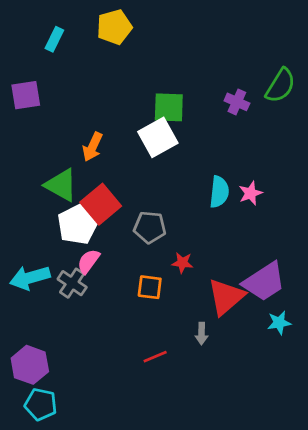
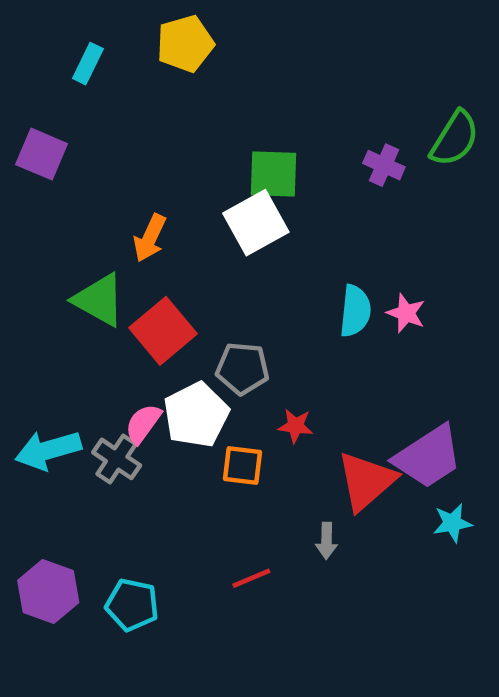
purple square: (26, 95) -> (42, 154), turned 32
pink star: (251, 193) -> (406, 313), turned -30
white pentagon: (78, 225) -> (196, 415), moved
cyan pentagon: (41, 404) -> (132, 605), moved

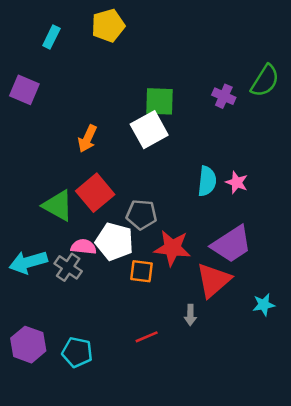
green triangle: (99, 300) -> (58, 206), moved
white pentagon: (196, 415) -> (114, 242), turned -30
pink semicircle: (143, 424) -> (84, 247), turned 60
red star: (296, 426) -> (172, 248), size x1.8
purple trapezoid: (428, 457) -> (232, 244), moved

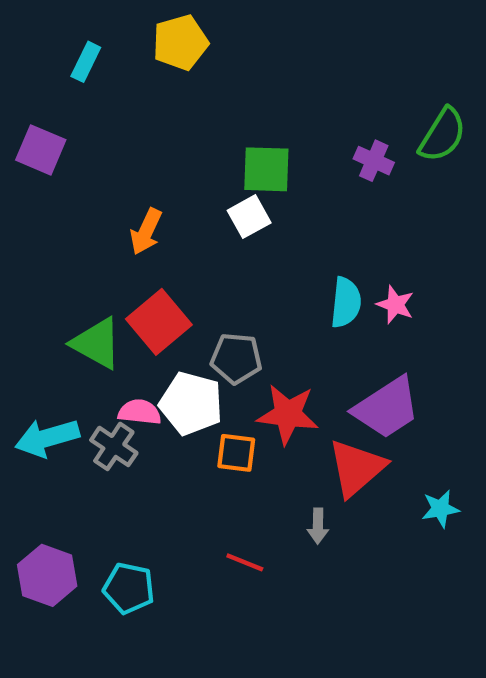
white square: (149, 130) -> (249, 217), size x0.7
red line: (147, 337) -> (245, 562), turned 45

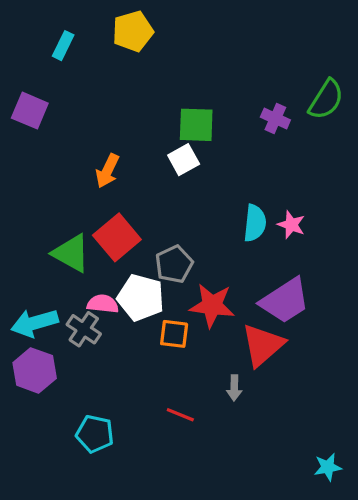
gray pentagon: (236, 358) -> (174, 264), turned -30
cyan star: (440, 509) -> (328, 467), moved
purple hexagon: (47, 575) -> (35, 370), moved

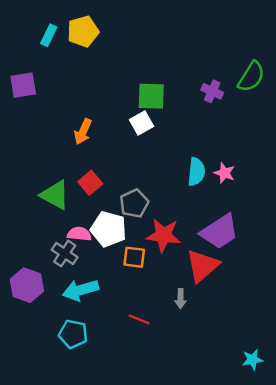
yellow pentagon: (133, 31) -> (83, 31), moved
purple square: (30, 111) -> (23, 85), turned -32
red square: (117, 237) -> (90, 183), size x0.7
cyan arrow: (35, 323) -> (81, 290), moved

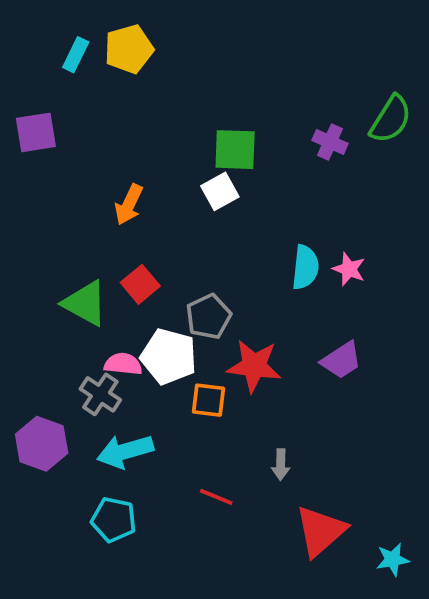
purple trapezoid: (220, 232) -> (341, 360), size x0.7
red triangle: (202, 266) -> (321, 531), moved

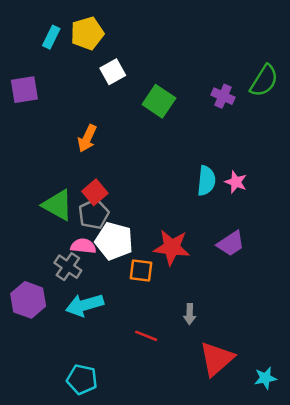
green square: (235, 150) -> (159, 101), turned 32
white square: (220, 191) -> (113, 72), moved
gray pentagon: (209, 317) -> (94, 214), moved
cyan pentagon: (114, 520) -> (82, 379), moved

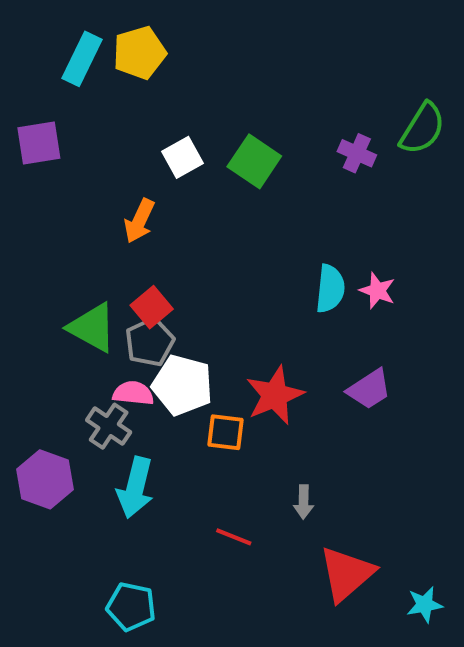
cyan rectangle: (51, 37) -> (82, 59), size x1.4
white square: (113, 72) -> (182, 157), moved
red star: (172, 247) -> (275, 395), turned -30
cyan arrow: (85, 305) -> (135, 488), turned -60

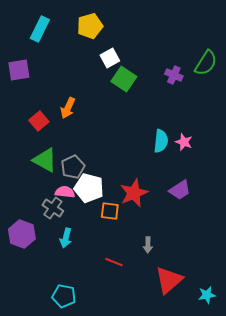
yellow pentagon: (139, 53) -> (90, 26), moved
white square: (182, 157) -> (110, 58), moved
red square: (152, 307) -> (39, 121), moved
cyan arrow: (135, 488) -> (66, 238), size x0.7

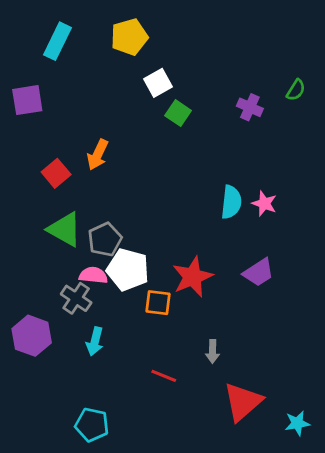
green semicircle: (206, 63) -> (296, 90), size x0.6
green square: (124, 79) -> (178, 113), size x0.7

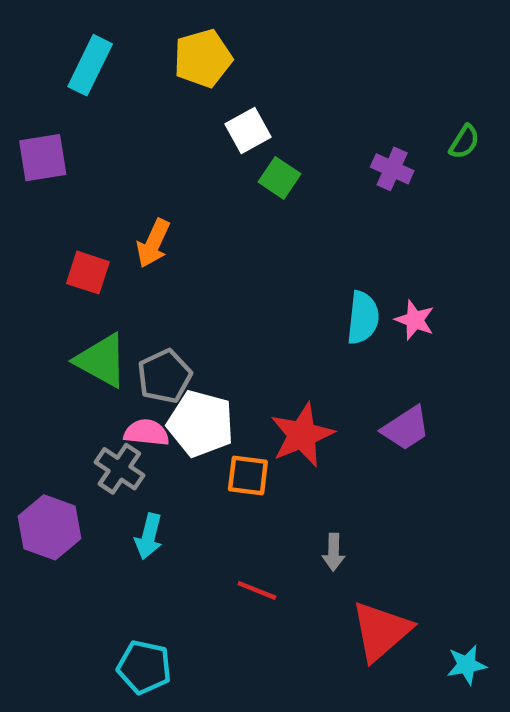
red square: (56, 173) -> (88, 273), turned -32

